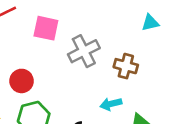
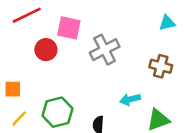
brown cross: (126, 66) -> (161, 66), moved
red circle: (22, 81) -> (46, 50), moved

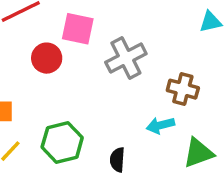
brown cross: (161, 66) -> (183, 89), moved

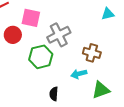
green hexagon: (62, 142) -> (41, 57), moved

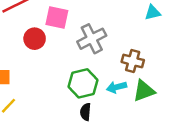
green hexagon: (41, 57) -> (83, 83), moved
green triangle: (101, 90) -> (144, 91), moved

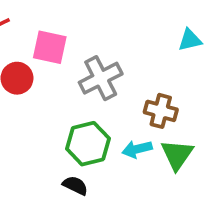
green triangle: (144, 91) -> (177, 155), turned -35
black semicircle: (85, 112) -> (75, 185), moved, turned 112

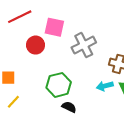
green hexagon: (88, 144) -> (59, 85), moved

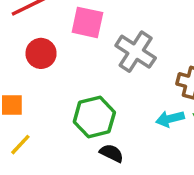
red circle: (36, 45) -> (41, 53), moved
gray cross: (84, 45) -> (136, 52), turned -30

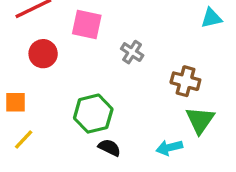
gray cross: (136, 52) -> (132, 52), size x0.6
cyan arrow: (170, 119) -> (169, 148), moved

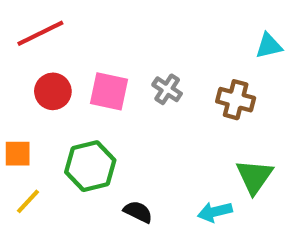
pink square: (87, 25) -> (109, 91), moved
brown cross: (185, 81) -> (236, 100), moved
green hexagon: (93, 114) -> (90, 166), moved

